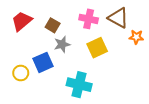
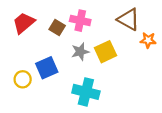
pink cross: (89, 19) -> (80, 21), moved
gray star: (62, 44) -> (80, 52), moved

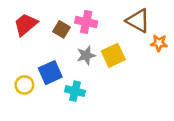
cyan cross: (86, 92) -> (75, 91), moved, size x0.7

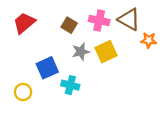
pink cross: (86, 22) -> (99, 21), moved
brown square: (61, 29) -> (69, 25), moved
yellow circle: (24, 85) -> (23, 92), moved

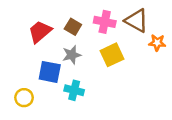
red trapezoid: (24, 23) -> (40, 32), moved
gray star: (81, 52) -> (72, 55), moved
blue square: (47, 68) -> (50, 72), turned 35

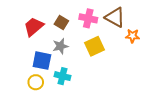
yellow circle: (24, 98) -> (36, 82), moved

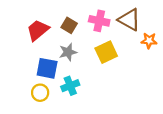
cyan cross: (62, 76) -> (70, 86), turned -35

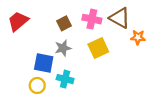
brown square: (69, 25) -> (64, 23), turned 32
red trapezoid: (38, 30) -> (18, 21), moved
cyan cross: (70, 86) -> (65, 79), turned 35

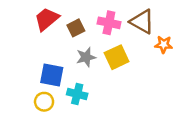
red trapezoid: (18, 21) -> (47, 19), moved
gray star: (63, 48) -> (86, 57), moved

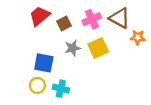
pink cross: (109, 23) -> (92, 19), turned -36
cyan cross: (77, 94) -> (61, 89), moved

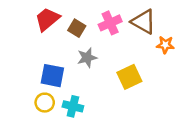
brown square: (64, 23) -> (77, 28), turned -32
yellow square: (98, 48) -> (129, 77), moved

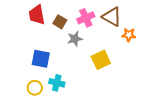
red trapezoid: (47, 19) -> (37, 15), turned -60
gray star: (87, 58) -> (75, 39), moved
yellow circle: (45, 103) -> (35, 88), moved

